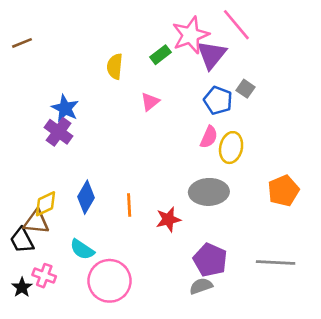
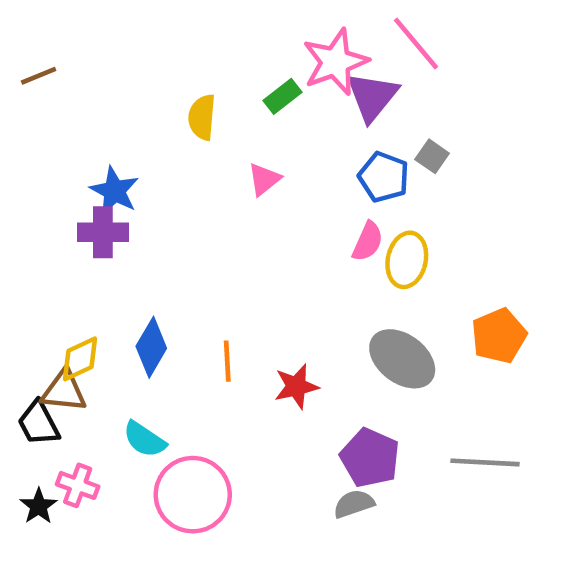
purple cross: (59, 132) -> (103, 232), turned -36
gray ellipse: (209, 192) -> (402, 359), moved, turned 39

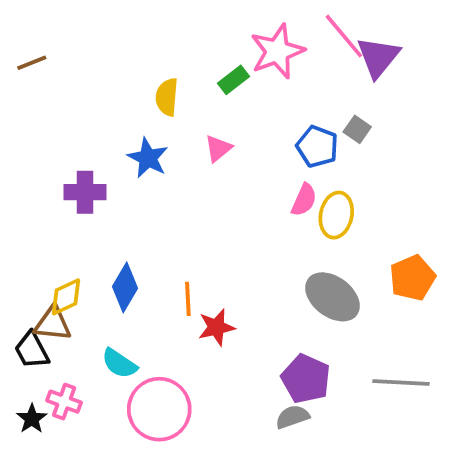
purple triangle: (372, 96) -> (378, 57), moved
blue star: (114, 191) -> (148, 158), moved
red star: (296, 386) -> (216, 327), moved

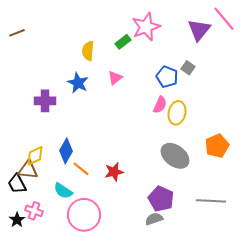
pink line: (344, 36) -> (224, 19), moved
orange line: (188, 299) -> (81, 169), moved, turned -48

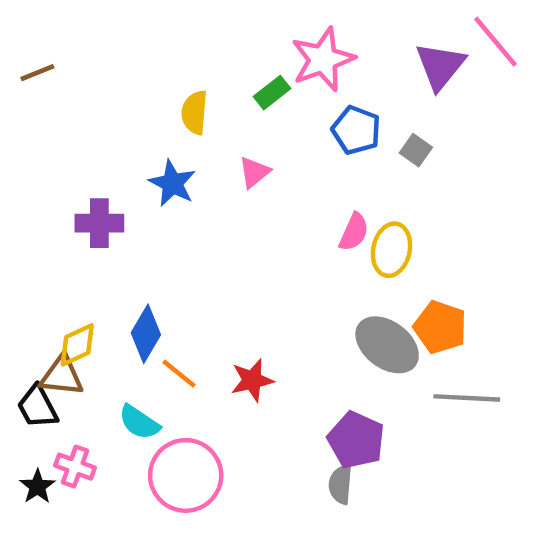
blue pentagon: (167, 77) -> (356, 130), moved
orange pentagon: (217, 146) -> (440, 327), moved, turned -30
gray line: (211, 201) -> (467, 398), moved
gray semicircle: (154, 219) -> (341, 484), turned -66

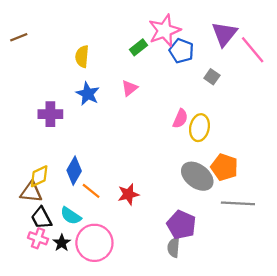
pink line: (496, 42) -> (253, 50), moved
yellow semicircle: (195, 112) -> (82, 56), moved
blue pentagon: (356, 130) -> (181, 51), moved
black trapezoid: (37, 407) -> (41, 218), moved
black star: (37, 486) -> (62, 243), moved

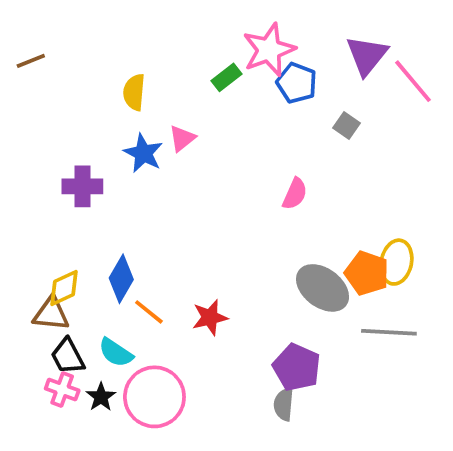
pink triangle: (129, 88) -> (182, 138), moved
yellow ellipse: (199, 128) -> (396, 262), moved

